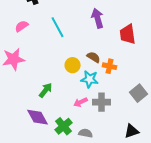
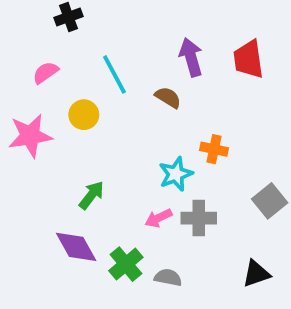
red trapezoid: (128, 34) -> (248, 59), moved
brown semicircle: (94, 57) -> (168, 97), moved
yellow circle: (73, 65) -> (84, 115), moved
cyan star: (90, 79) -> (176, 174), turned -30

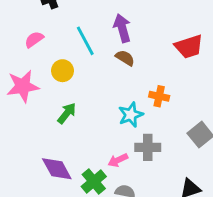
purple arrow: (191, 57) -> (122, 28), moved
red trapezoid: (248, 59) -> (189, 47), moved, turned -100
green arrow: (91, 195) -> (67, 113), moved
pink arrow: (158, 218) -> (118, 160), moved

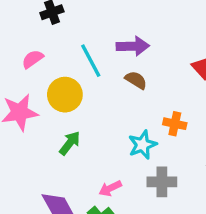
purple arrow: (122, 28) -> (133, 46), turned 104
yellow circle: (63, 71) -> (65, 95), size x1.4
pink arrow: (118, 160) -> (110, 188), moved

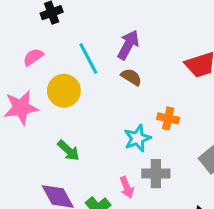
purple arrow: (133, 46) -> (128, 45), turned -60
green arrow: (70, 143) -> (68, 151), moved, turned 95
pink arrow: (110, 188) -> (127, 187), moved, turned -85

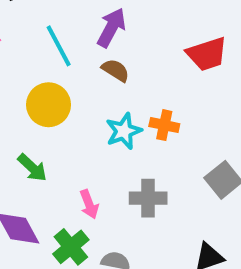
yellow circle: (64, 91) -> (49, 105), moved
cyan star: (137, 138) -> (124, 131), moved
pink arrow: (127, 187) -> (89, 204), moved

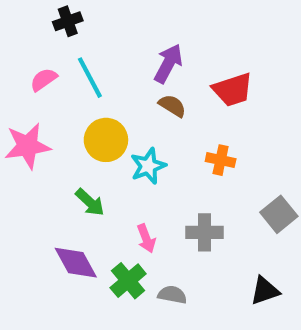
cyan line: (59, 46) -> (90, 78), moved
red trapezoid: (207, 54) -> (233, 90), moved
cyan star: (124, 131) -> (148, 166), moved

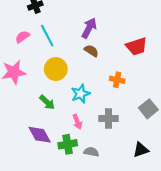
red trapezoid: (233, 90) -> (136, 46), moved
cyan star: (148, 166) -> (81, 94), moved
green cross: (128, 281) -> (68, 144), turned 30

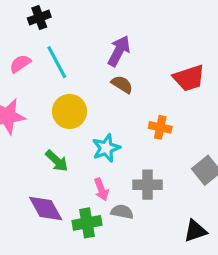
gray semicircle: (91, 152) -> (122, 212), moved

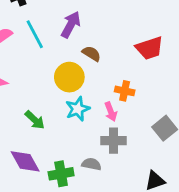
purple arrow: (119, 51) -> (71, 25), moved
yellow circle: (69, 111) -> (69, 77), moved
pink arrow: (101, 189) -> (111, 112), moved

